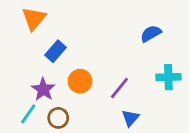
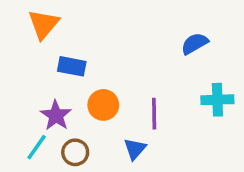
blue rectangle: (55, 51) -> (72, 66), turned 60
purple line: (119, 88) -> (154, 114), turned -40
blue triangle: (130, 118) -> (135, 149), moved

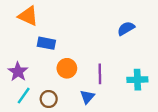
orange triangle: (44, 24) -> (28, 16), turned -45
cyan cross: (217, 100) -> (137, 80), moved
purple star: (56, 115) -> (18, 72), moved

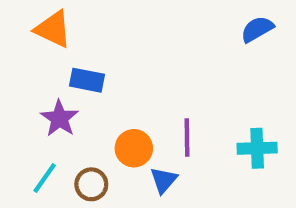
blue semicircle: (126, 28) -> (257, 29), moved
orange circle: (67, 68) -> (134, 148), moved
purple star: (18, 72) -> (59, 118), moved

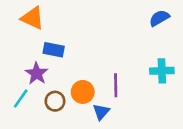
cyan cross: (257, 148) -> (162, 71), moved
cyan line: (45, 178) -> (21, 99), moved
brown circle: (91, 184) -> (55, 101), moved

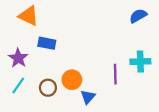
purple star: (37, 73) -> (18, 58), moved
purple line: (116, 85) -> (115, 74), moved

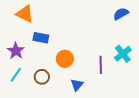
cyan cross: (140, 61) -> (123, 54), turned -36
orange circle: (72, 80) -> (65, 59), moved

